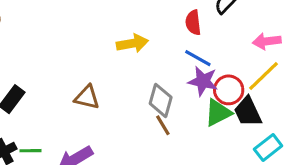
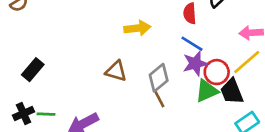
purple star: (203, 81) -> (195, 63), turned -30
brown triangle: (87, 97) -> (116, 71), moved
gray diamond: (161, 100) -> (159, 78), turned 32

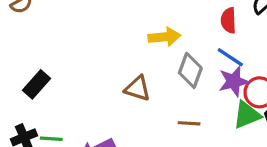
gray diamond: (159, 78) -> (190, 70), moved, turned -32
brown line: (159, 99) -> (189, 123), turned -60

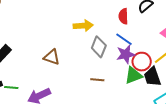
brown triangle: (138, 88) -> (52, 57), moved

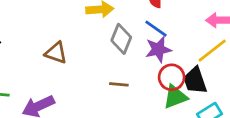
red circle: (142, 62) -> (172, 77), moved
green triangle: (133, 75) -> (175, 97), moved

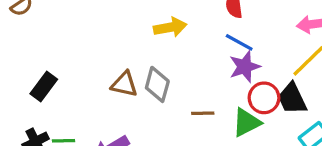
gray diamond: (121, 39) -> (157, 84), moved
green triangle: (175, 97) -> (246, 123), moved

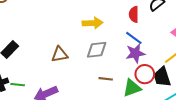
brown triangle: (124, 84) -> (60, 54), turned -30
gray diamond: (157, 84) -> (97, 50), moved, turned 60

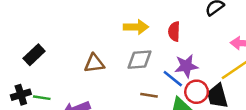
red semicircle: (134, 14) -> (174, 31), moved
blue line: (134, 38) -> (173, 79), moved

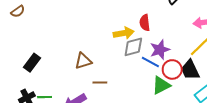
yellow arrow: (136, 27) -> (124, 33), moved
gray diamond: (139, 60) -> (133, 47), moved
brown line: (149, 95) -> (100, 82), moved

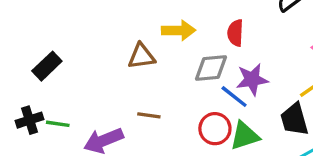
yellow arrow: (124, 33) -> (179, 30), moved
brown triangle: (83, 61) -> (141, 56), moved
red circle: (172, 69) -> (215, 129), moved

